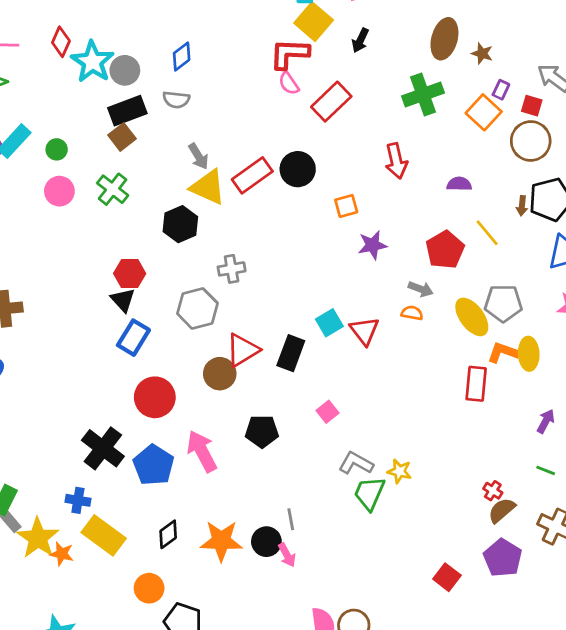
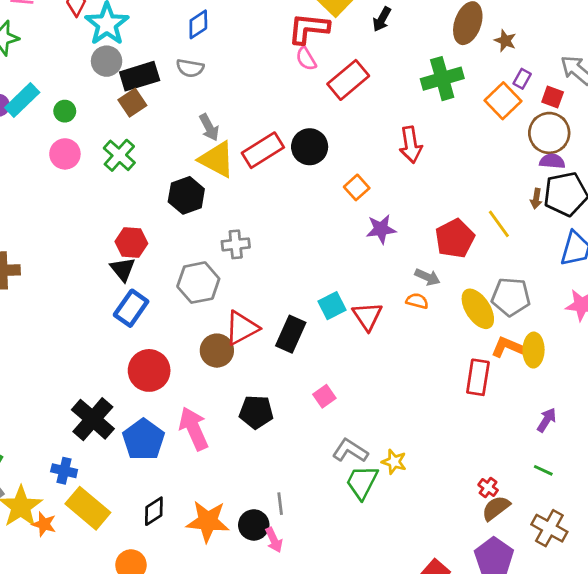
gray circle: (125, 70) -> (107, 61), moved
purple semicircle: (459, 184) -> (552, 161), moved
orange square: (346, 206) -> (357, 187), turned -30

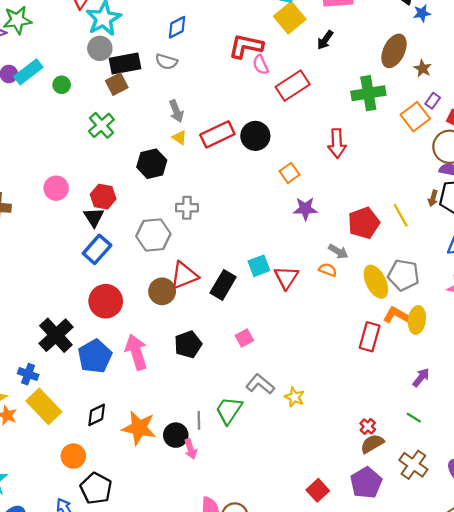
red L-shape: (309, 28) -> (246, 46), moved
pink circle: (65, 154) -> (56, 188), moved
yellow triangle: (217, 159) -> (180, 138), size x0.5
black pentagon: (256, 412) -> (188, 344), turned -30
green trapezoid: (362, 482) -> (229, 410), moved

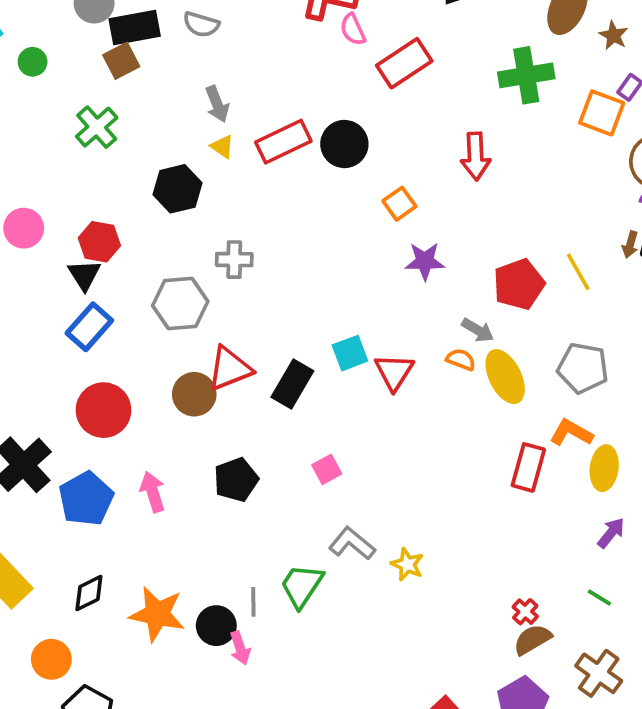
orange square: (415, 117) -> (602, 113), turned -32
yellow ellipse: (376, 282) -> (505, 377), moved
yellow ellipse: (417, 320) -> (604, 468), moved
pink arrow: (136, 352) -> (153, 492), size x0.7

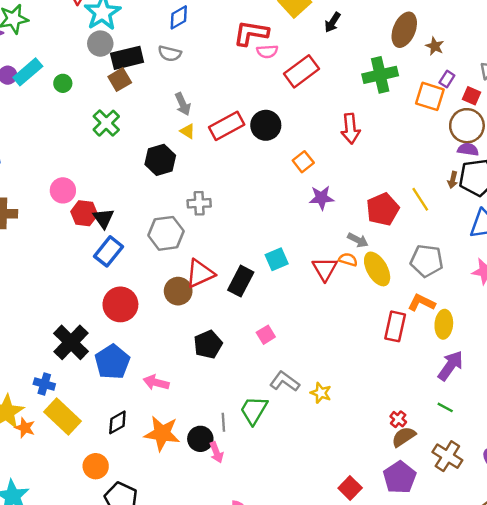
pink semicircle: (353, 29) -> (267, 51), turned -66
red hexagon: (99, 242) -> (84, 213), moved
red triangle: (394, 372) -> (325, 269), moved
pink arrow: (153, 492) -> (156, 383), moved, turned -55
purple arrow: (611, 533) -> (450, 366), size x1.5

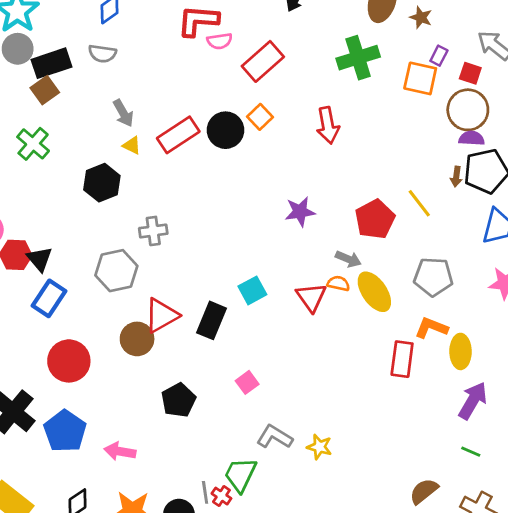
orange square: (303, 162) -> (260, 117), moved
red cross: (398, 419) -> (221, 496), moved

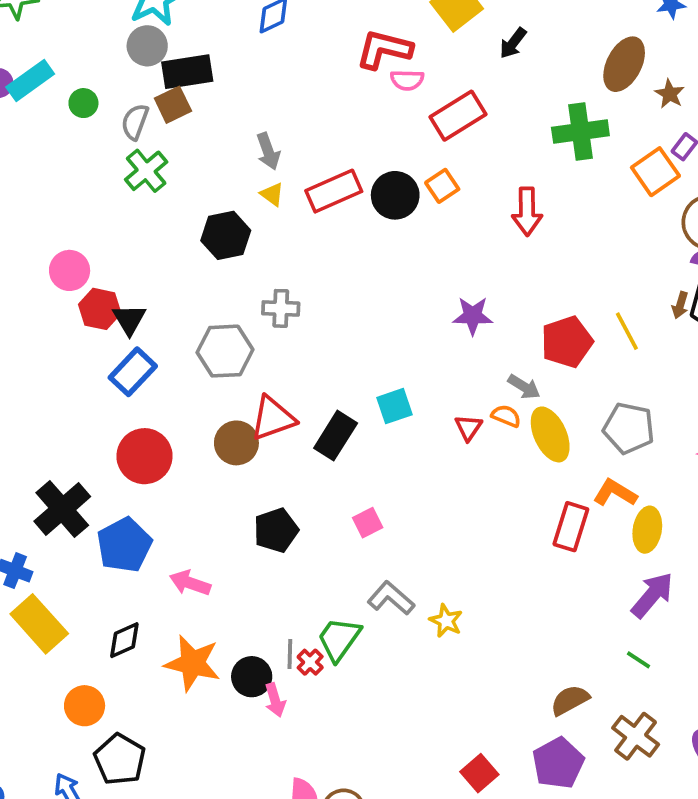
gray semicircle: (102, 54) -> (135, 122), moved, turned 92
orange square: (420, 78) -> (655, 172), turned 33
red triangle: (311, 297) -> (468, 428), size x0.7

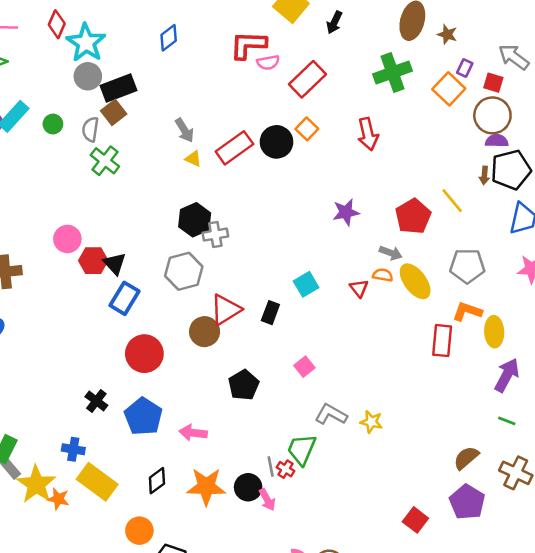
black hexagon: (226, 235) -> (195, 220), moved
black rectangle: (336, 436) -> (270, 313), size x0.7
black cross: (62, 509) -> (96, 401), size x0.6

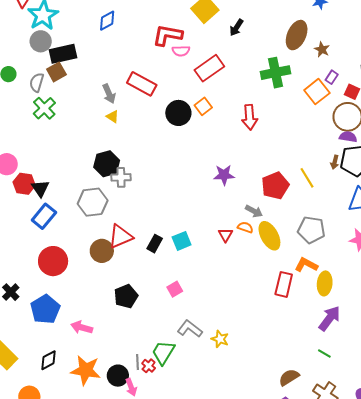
red rectangle: (234, 148) -> (142, 84), moved, turned 56
cyan square: (306, 284) -> (182, 241), moved

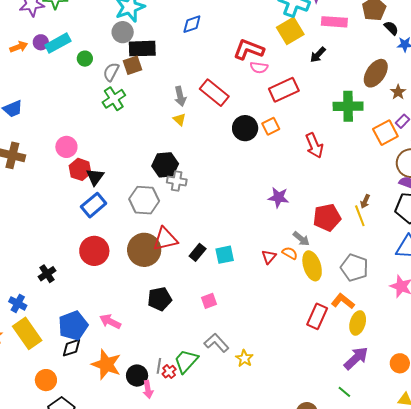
red arrow: (250, 117) -> (314, 145), turned -30
brown arrow: (335, 162) -> (365, 201), moved
brown circle: (102, 251) -> (144, 250), size x1.4
blue pentagon: (45, 309) -> (73, 326), moved

